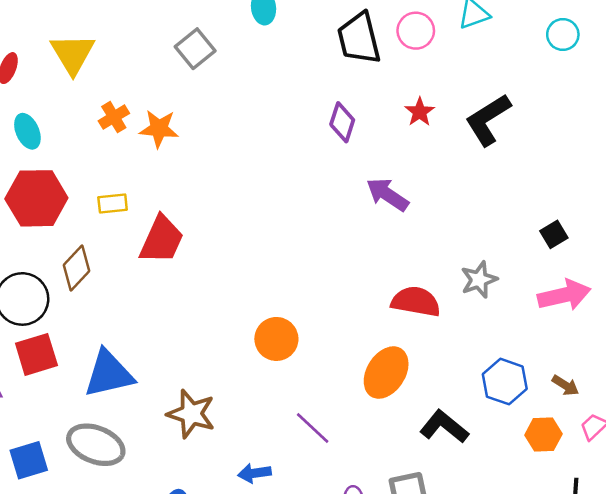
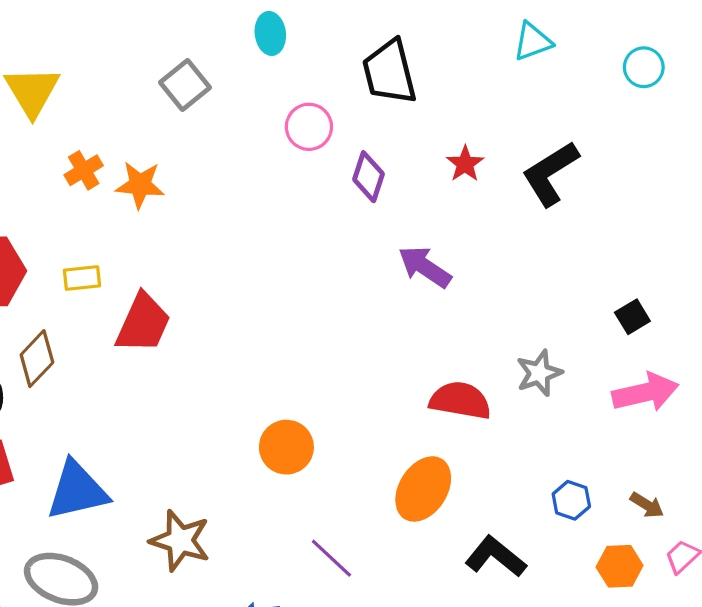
pink circle: (416, 31) -> (309, 127), moved
blue hexagon: (505, 382) -> (571, 500), size x0.7

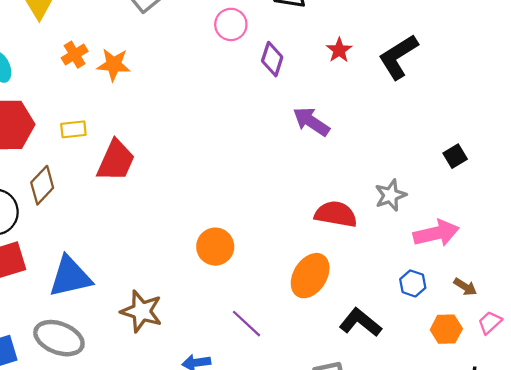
pink arrow: (645, 392) -> (436, 233), moved

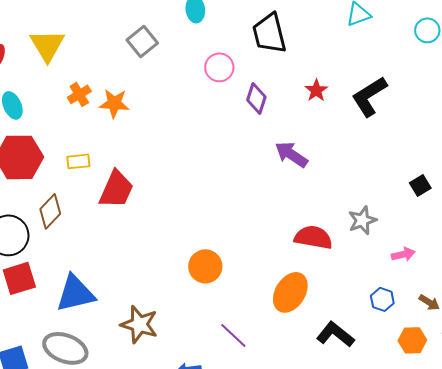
pink arrow: (436, 233) -> (403, 254), size x0.6

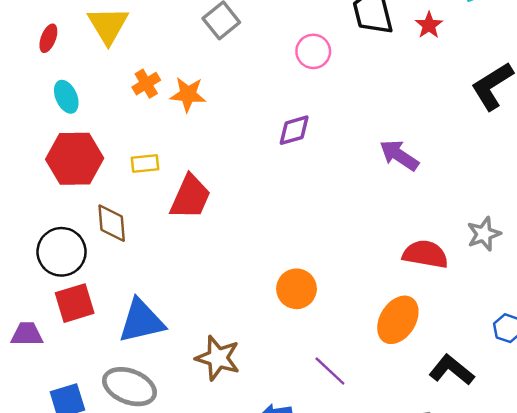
red star: (316, 90) -> (429, 25), moved
purple diamond: (256, 98) -> (294, 130), moved, turned 56
brown diamond: (50, 211) -> (112, 223), turned -48

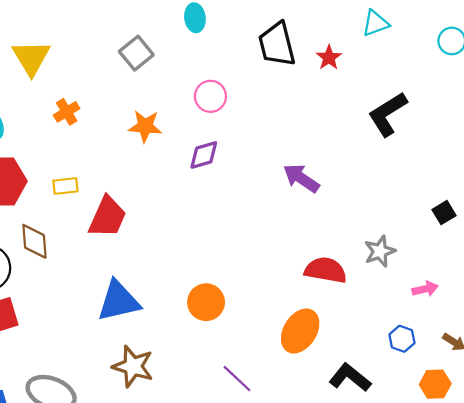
pink circle: (313, 51) -> (210, 96), moved
orange star: (188, 94) -> (145, 126), moved
blue triangle: (141, 321) -> (119, 301), moved

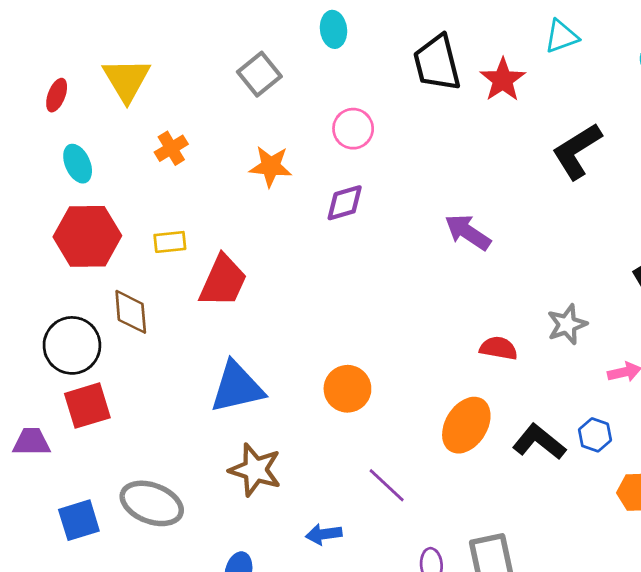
red star: (329, 58) -> (503, 80), size x1.4
red semicircle: (326, 270) -> (499, 348), size x0.7
black L-shape: (350, 377) -> (539, 442), moved

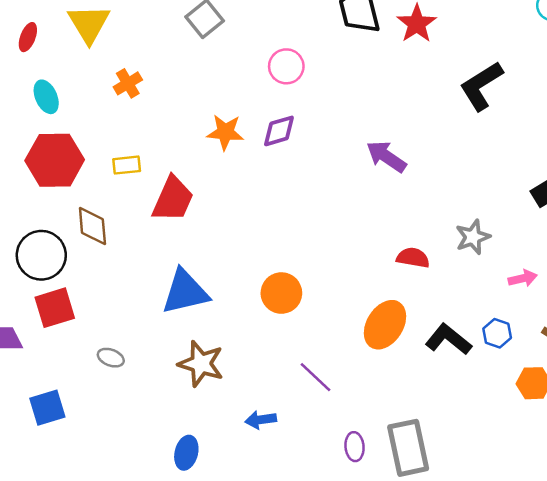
orange star: (271, 166) -> (225, 132), moved
gray ellipse: (152, 503) -> (111, 358), moved, size x0.5

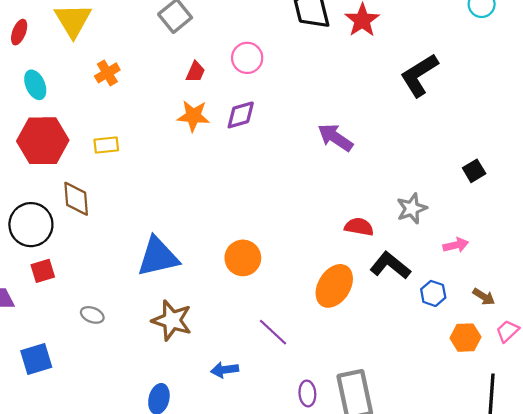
red trapezoid: (173, 199) -> (196, 72), moved, size x0.5
red square: (55, 308) -> (43, 271), size x0.7
black L-shape: (448, 339) -> (390, 265), moved

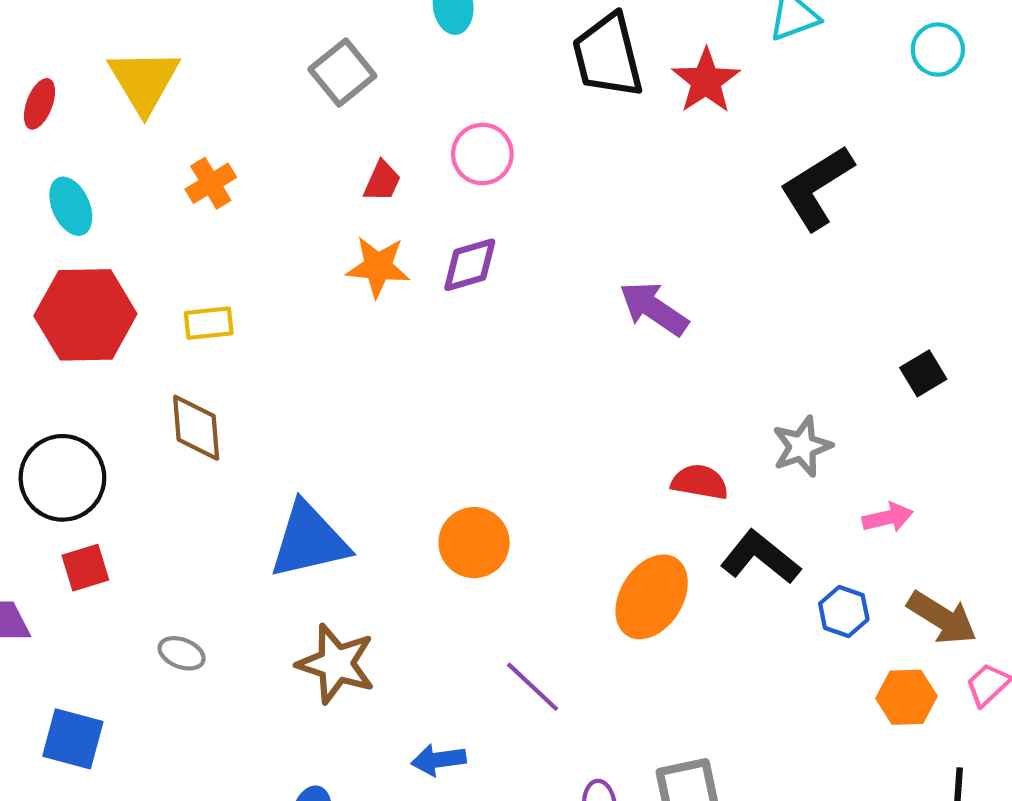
brown diamond: (76, 199) -> (196, 428), moved
brown arrow: (484, 297) -> (942, 618), size x1.6
blue square: (36, 359) -> (73, 739), turned 32

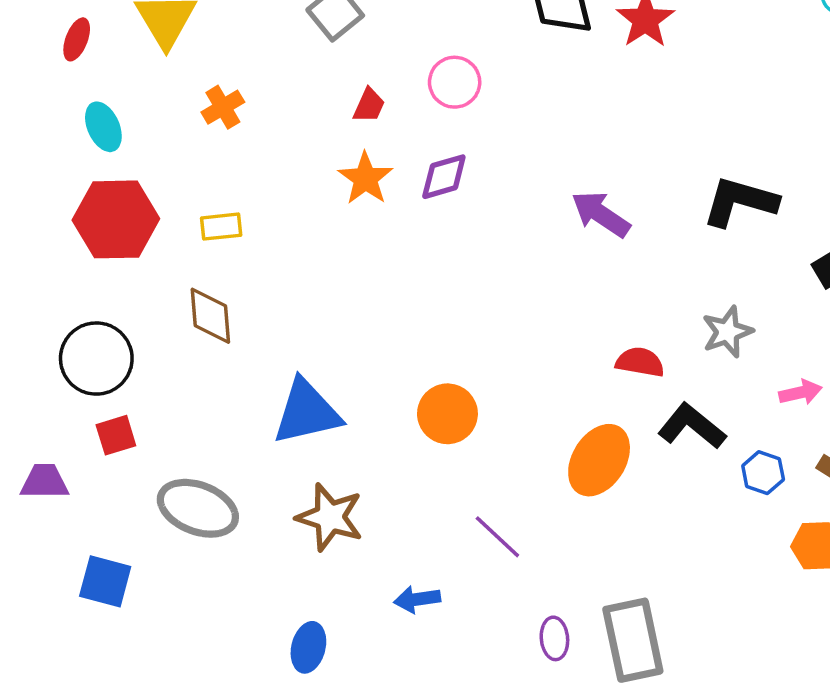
black L-shape: (817, 187) -> (740, 202), moved, turned 48
orange star: (378, 267) -> (365, 178), turned 30
gray ellipse: (182, 653) -> (198, 508), size x2.0

